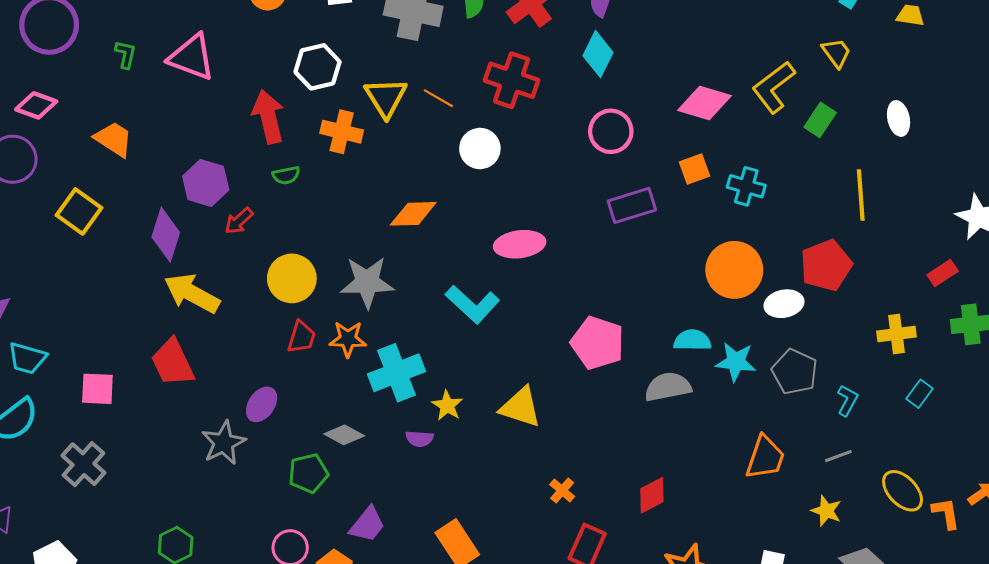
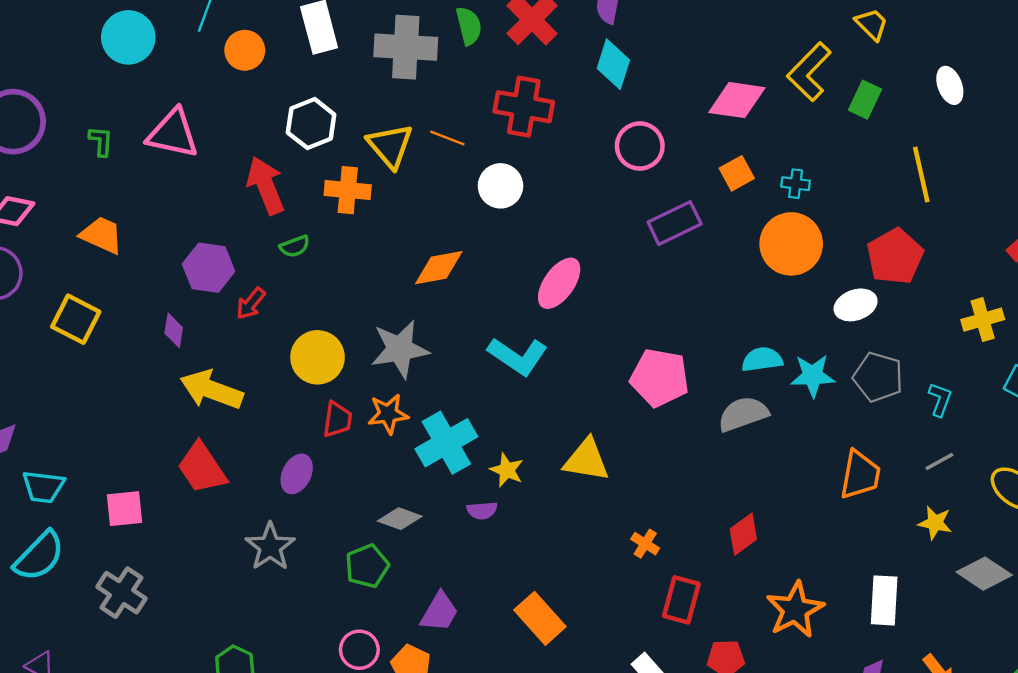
cyan cross: (746, 186) -> (796, 184), size x0.7
purple diamond: (166, 235) -> (174, 330), size x0.6
pink ellipse: (520, 244) -> (559, 283), turned -39
orange circle: (734, 270) -> (791, 244), moved
purple ellipse: (262, 404) -> (297, 474), moved

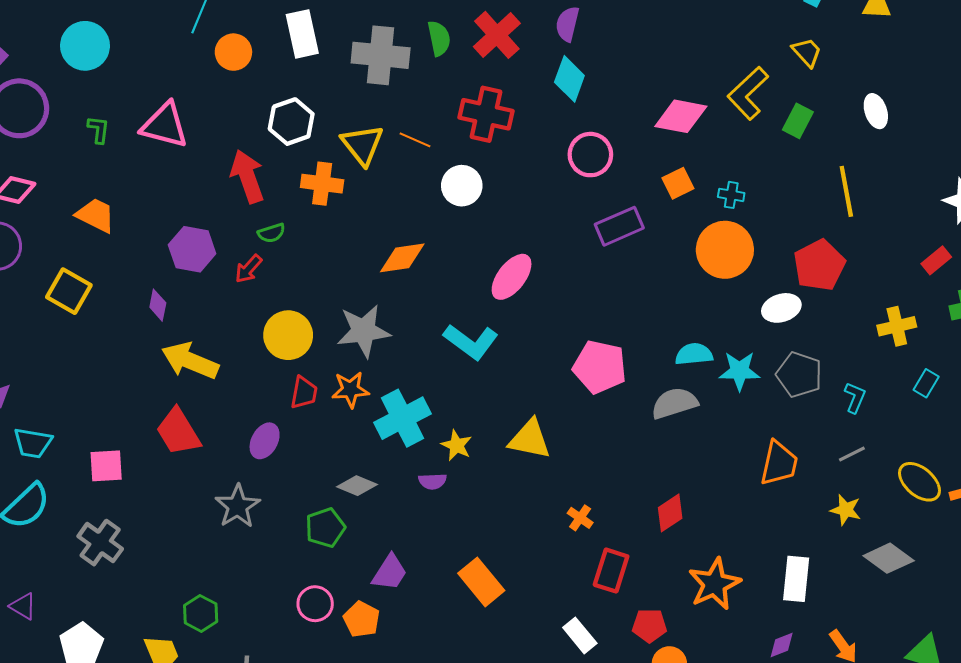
cyan circle: (128, 37) -> (85, 46), moved
red arrow: (251, 304) -> (248, 269), moved

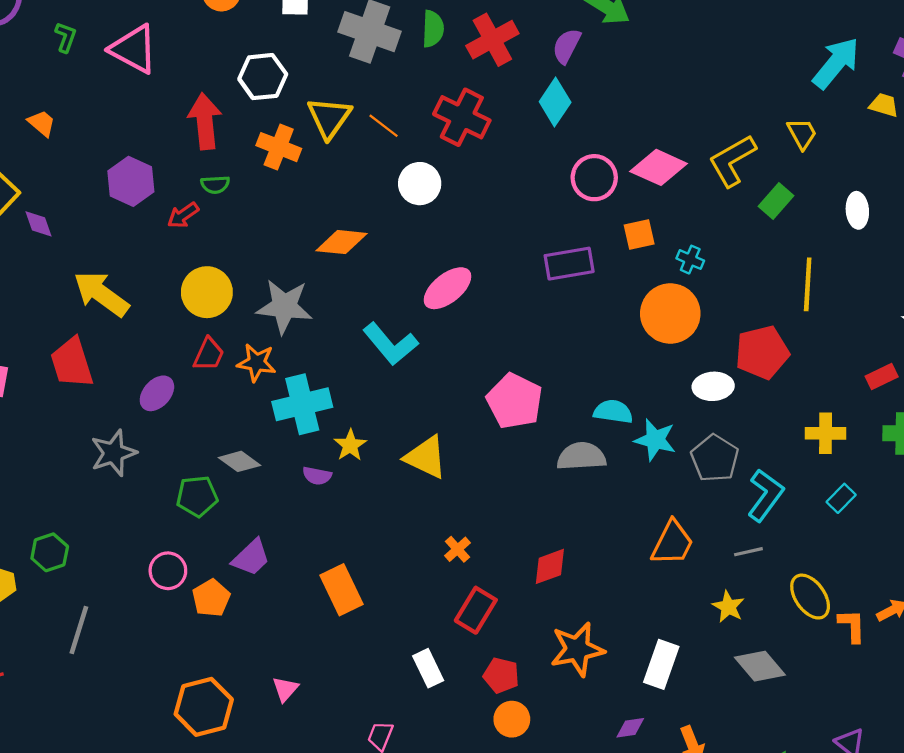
pink circle: (590, 155) -> (594, 178), moved
orange trapezoid: (96, 215) -> (42, 123), size x0.7
purple diamond: (158, 305) -> (38, 224), moved, turned -44
cyan L-shape: (855, 398) -> (765, 495), size x1.6

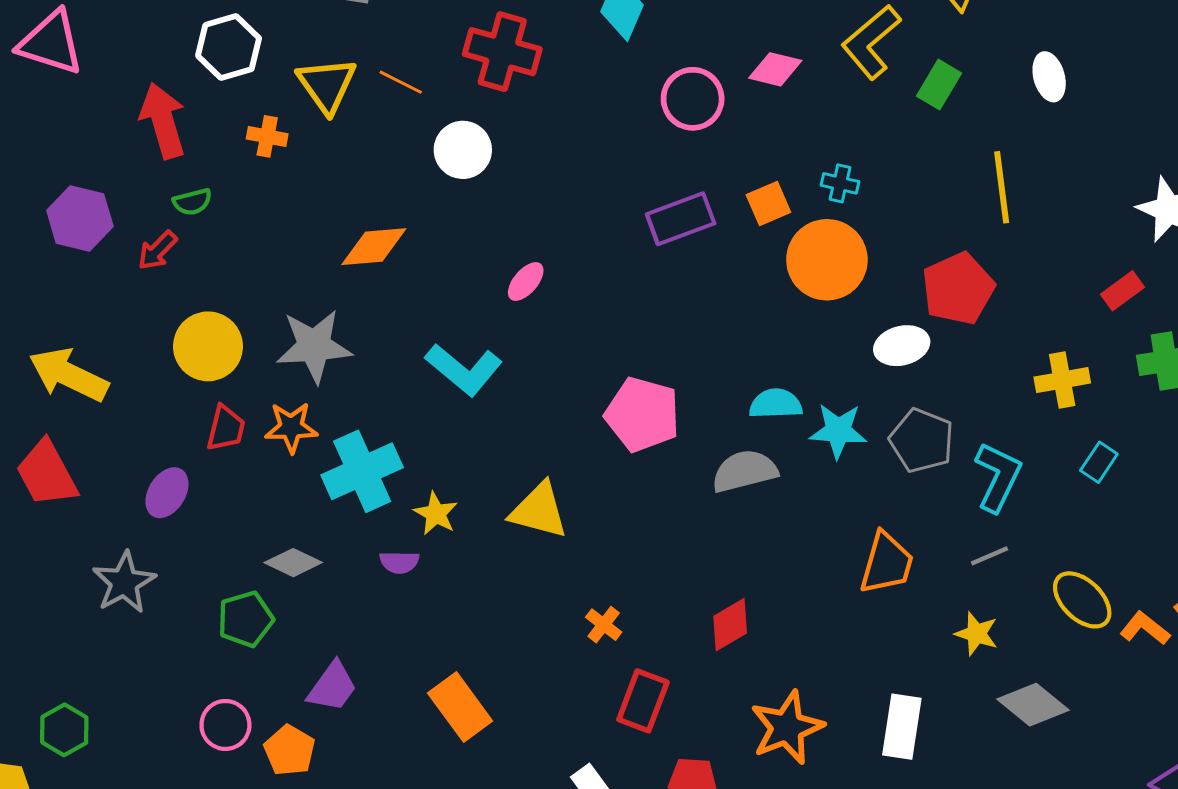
orange cross: (279, 147) -> (267, 136), size x0.7
pink diamond: (659, 167) -> (775, 69), size x0.7
orange square: (639, 235) -> (768, 204), moved
pink ellipse: (448, 288) -> (526, 282), size x0.6
orange L-shape: (852, 626) -> (1145, 628), turned -39

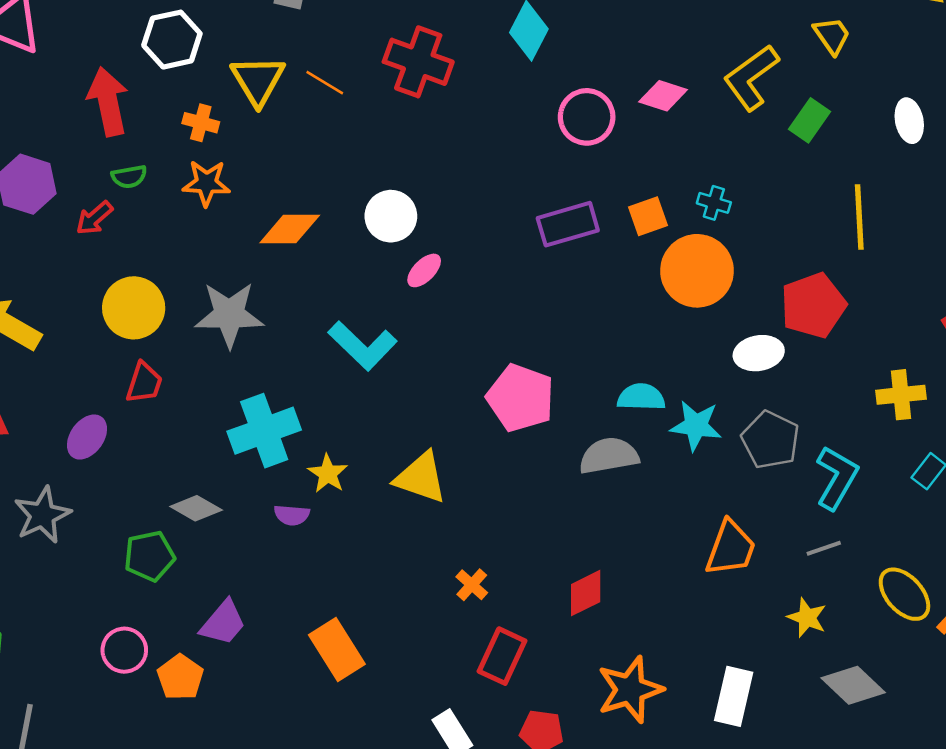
white circle: (463, 150) -> (391, 216), moved
orange star: (291, 427) -> (206, 183), moved

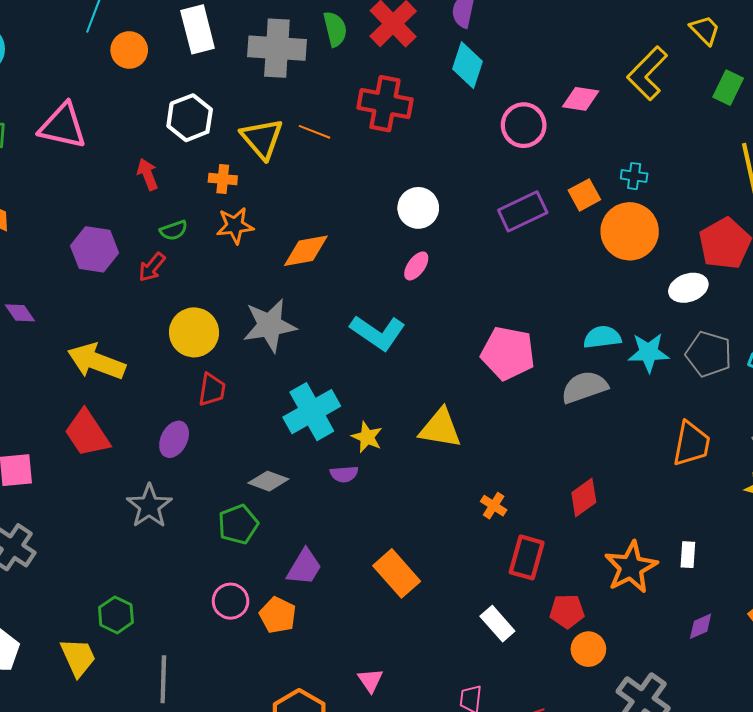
red arrow: (108, 102) -> (148, 174), size x0.6
green rectangle: (810, 120) -> (728, 88), moved
white circle: (391, 216) -> (418, 208), moved
white rectangle: (734, 696) -> (688, 555), moved, size x0.6

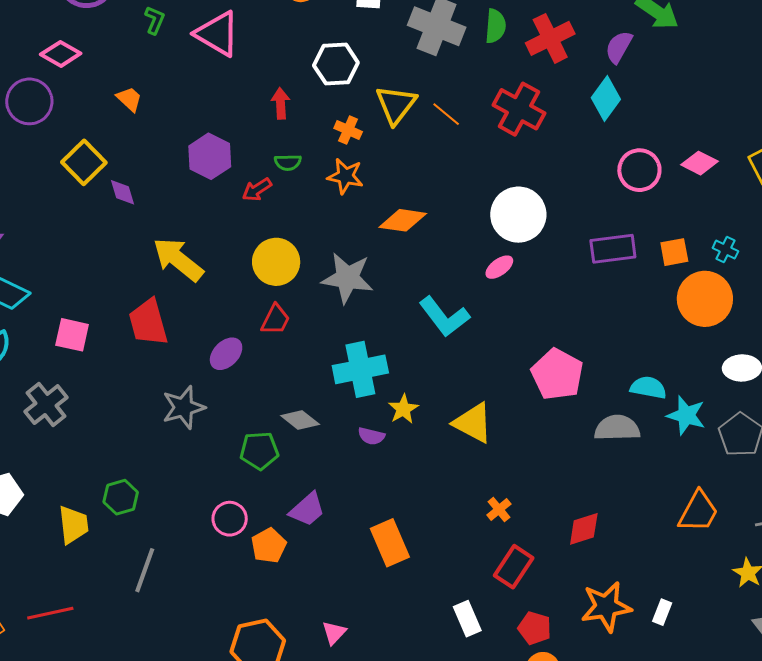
white circle: (418, 208) -> (518, 215), size x1.4

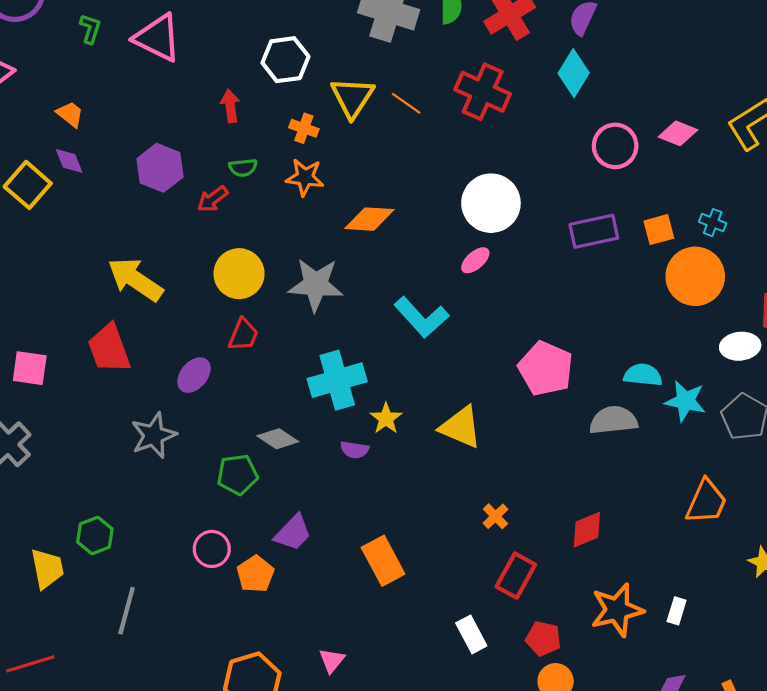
purple diamond: (123, 192) -> (69, 161), moved

